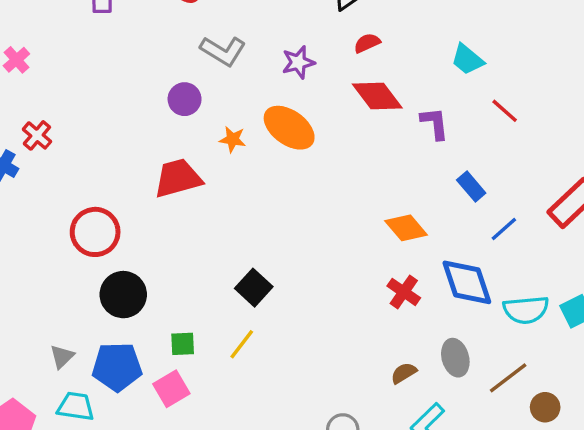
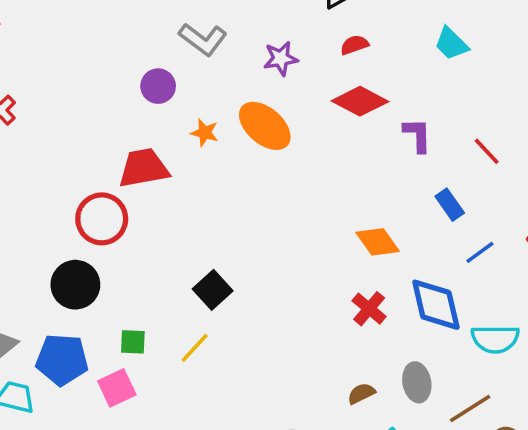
cyan trapezoid: (467, 59) -> (451, 44), moved
red diamond: (377, 96) -> (360, 101), turned -30
red line: (505, 111) -> (487, 151), moved
red circle: (95, 232) -> (102, 219), moved

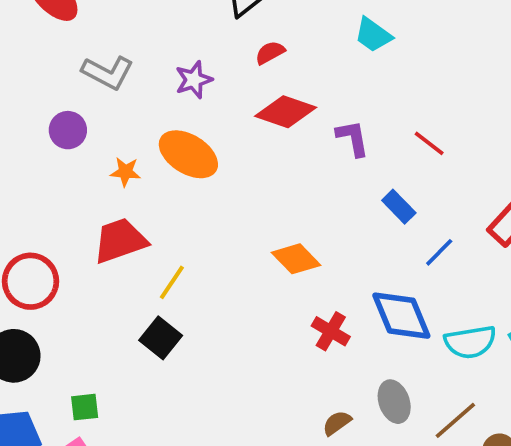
red trapezoid: (144, 168) -> (120, 241), moved
orange diamond: (378, 242) -> (296, 259), moved
yellow line: (195, 348) -> (172, 282), moved

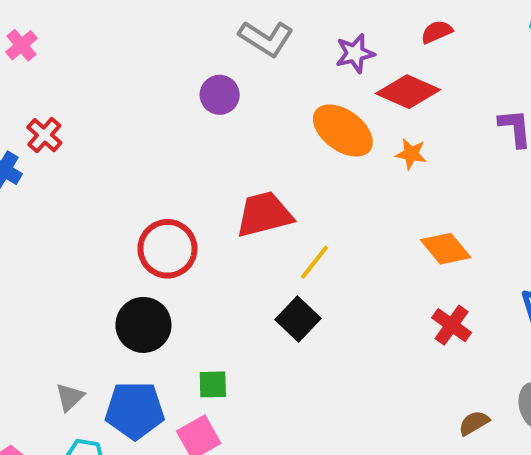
red diamond: (286, 112) -> (408, 92), moved
orange star: (125, 172) -> (411, 154), moved
red cross: (331, 331) -> (452, 325), moved

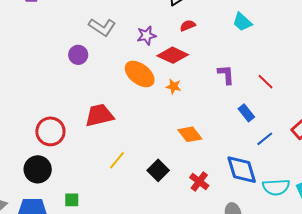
yellow line: (314, 262) -> (117, 160), moved
black square: (298, 319) -> (158, 170), moved
red cross: (452, 325) -> (199, 181), moved

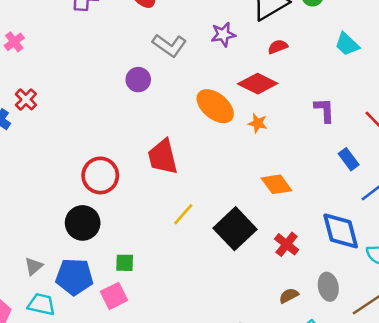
purple star: (146, 36) -> (223, 34), moved
red trapezoid: (99, 115) -> (163, 157), turned -92
black square: (158, 170) -> (235, 229), size x1.5

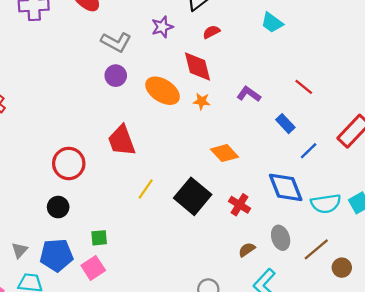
purple circle: (138, 80) -> (116, 76), moved
red diamond: (258, 84) -> (198, 67), turned 56
purple L-shape: (324, 110) -> (249, 94), moved, turned -45
black circle: (83, 223) -> (58, 207), size x0.7

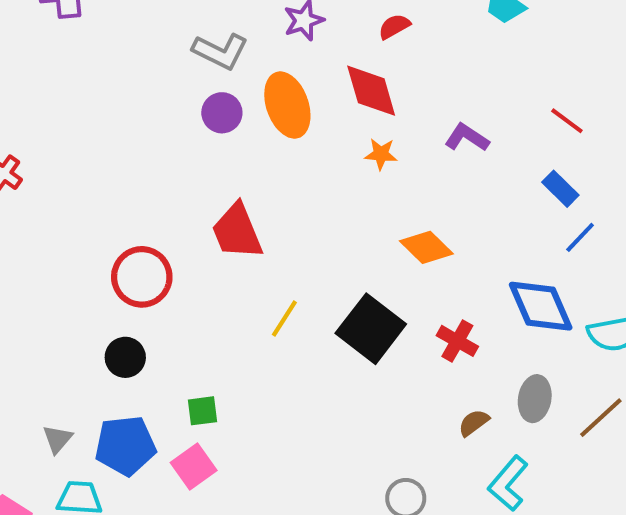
orange ellipse: (163, 91) -> (287, 105), moved, turned 40
blue rectangle: (285, 124) -> (560, 189), moved
gray ellipse: (281, 238) -> (535, 399), turned 30

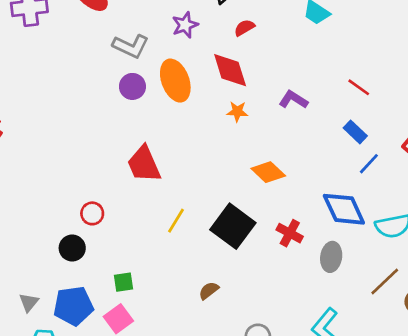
red circle: (142, 277) -> (92, 213), moved, size x0.6
gray ellipse: (535, 399) -> (331, 257), moved
brown semicircle: (474, 423) -> (209, 291), moved

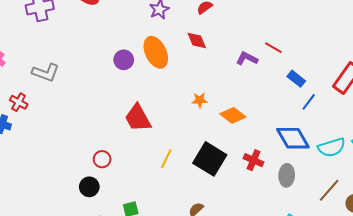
gray L-shape: (131, 46) -> (46, 73), moved
red diamond: (230, 70) -> (197, 41), size x0.7
red line: (359, 87) -> (273, 48), moved
orange star: (237, 112) -> (200, 100), moved

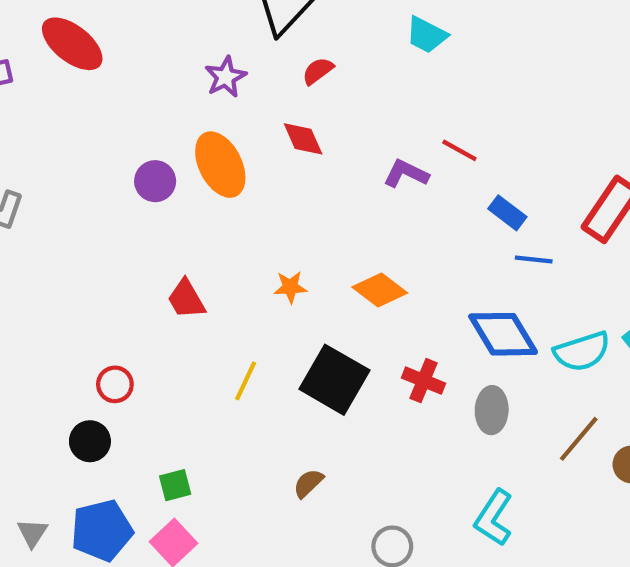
orange star: (200, 100) -> (290, 287), moved
blue line: (309, 102) -> (534, 259), turned 60
red trapezoid: (138, 118) -> (186, 299), size x0.7

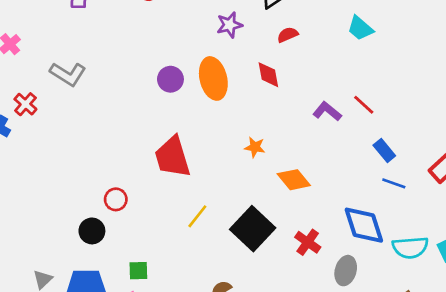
orange star: (290, 287) -> (255, 147), moved
red trapezoid: (186, 299) -> (173, 157), size x1.6

